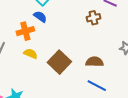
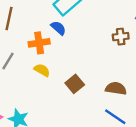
brown square: (59, 62) -> (75, 84), size x0.7

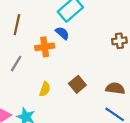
yellow semicircle: (42, 70) -> (45, 89), moved, turned 80

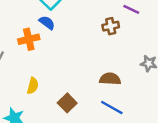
brown square: (77, 84) -> (67, 103), moved

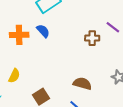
blue semicircle: (47, 23) -> (43, 31), moved

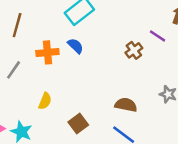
brown cross: (92, 38) -> (134, 50), turned -32

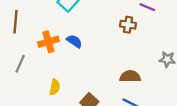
blue semicircle: (75, 46) -> (74, 41), moved
brown cross: (134, 50) -> (128, 25), turned -35

